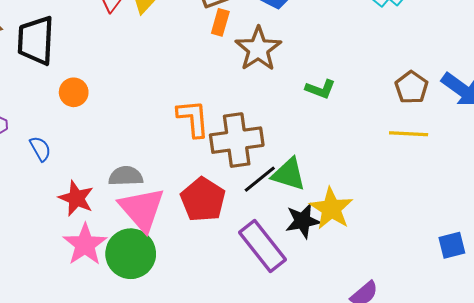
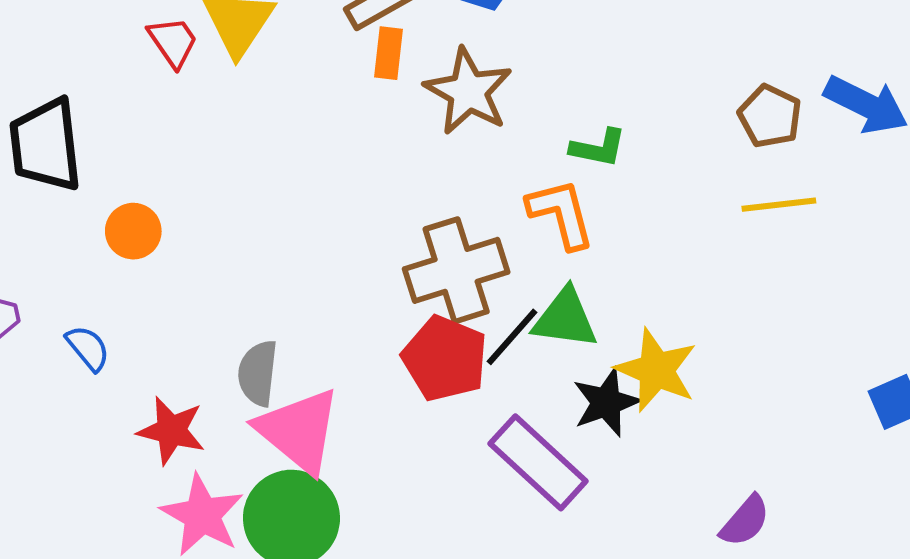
orange L-shape: (193, 118) -> (561, 214), moved
gray semicircle: (126, 176) -> (258, 373), turned -72
red pentagon: (203, 200) -> (445, 358), moved

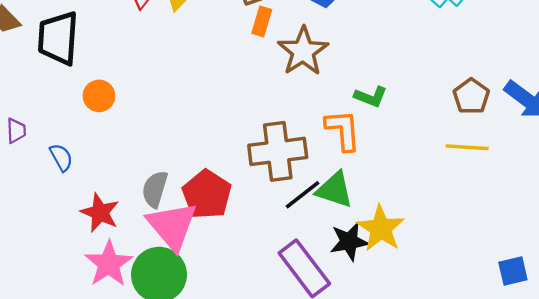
red pentagon: (445, 358) -> (207, 194), moved

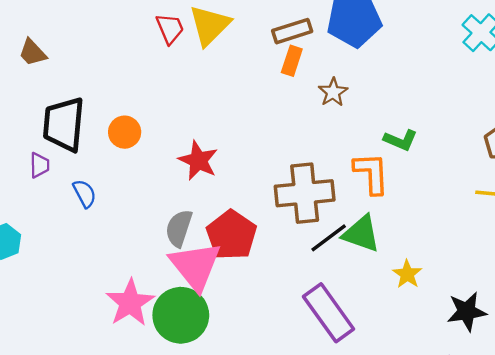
black trapezoid: (58, 38) -> (64, 124), moved
brown star: (303, 51) -> (333, 92), size x0.6
red star: (100, 213) -> (198, 161), moved
yellow star: (381, 228) -> (407, 274), size x0.6
black star: (349, 241) -> (467, 311), moved

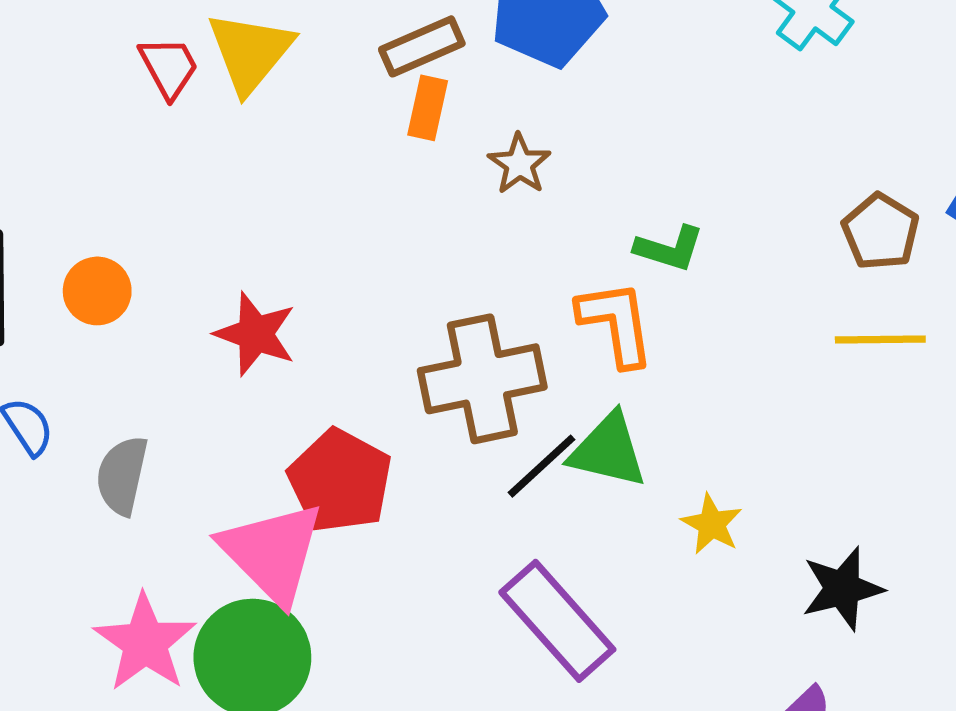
gray semicircle: (179, 228) -> (122, 475), moved

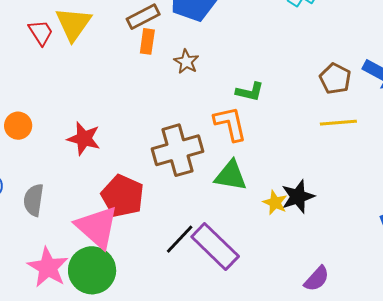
black line: (541, 466) -> (180, 239), moved
black star: (842, 589) -> (298, 197), moved

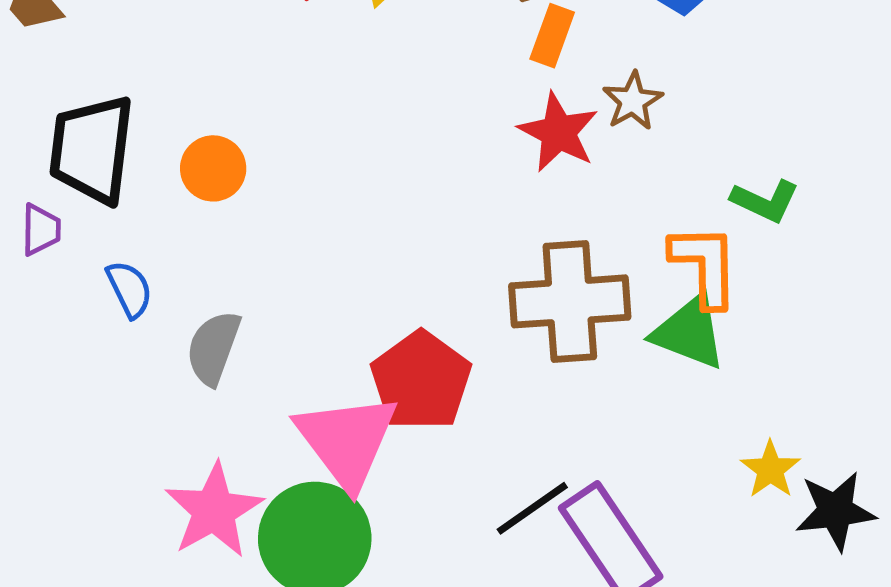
red star: (84, 139) -> (558, 132), moved
green triangle: (231, 176) -> (689, 332), moved
black star: (298, 197) -> (836, 511), moved

